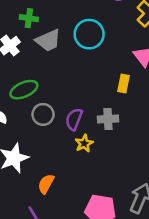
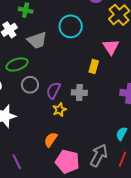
gray trapezoid: (48, 40) -> (37, 40), moved
orange semicircle: (46, 184) -> (51, 140), moved

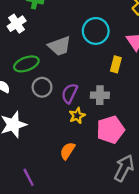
cyan circle: (71, 26) -> (96, 31), moved
gray trapezoid: (37, 40) -> (59, 46), moved
pink pentagon: (67, 162) -> (110, 130), moved, turned -30

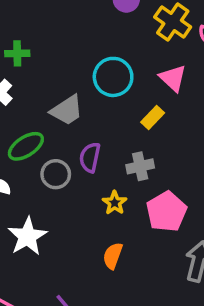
yellow rectangle: (116, 64) -> (153, 118), turned 42
purple semicircle: (69, 93) -> (90, 157), moved

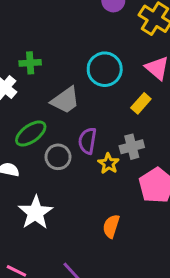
green cross: (17, 53) -> (30, 63), moved
yellow star: (115, 203) -> (109, 163), moved

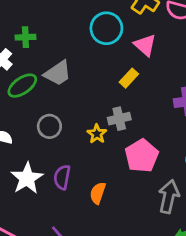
cyan circle: (105, 69) -> (106, 28), moved
green ellipse: (31, 133) -> (22, 86), moved
purple semicircle: (87, 141) -> (62, 177), moved

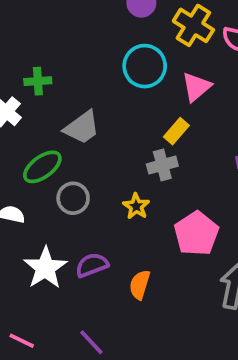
pink triangle: (145, 45) -> (196, 87), turned 40
green ellipse: (22, 86) -> (42, 167), moved
gray cross: (119, 119) -> (162, 165), moved
purple semicircle: (62, 177) -> (92, 265), turned 60

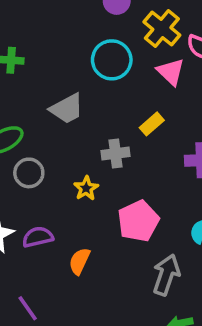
pink triangle: (196, 87) -> (171, 72), moved, turned -44
gray trapezoid: (82, 127) -> (67, 109), moved
yellow rectangle: (176, 131) -> (152, 124), moved

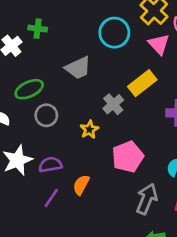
yellow rectangle: (152, 124) -> (142, 83), size x1.5
gray cross: (116, 154) -> (113, 104), turned -36
purple line: (28, 308) -> (51, 198), moved, turned 66

